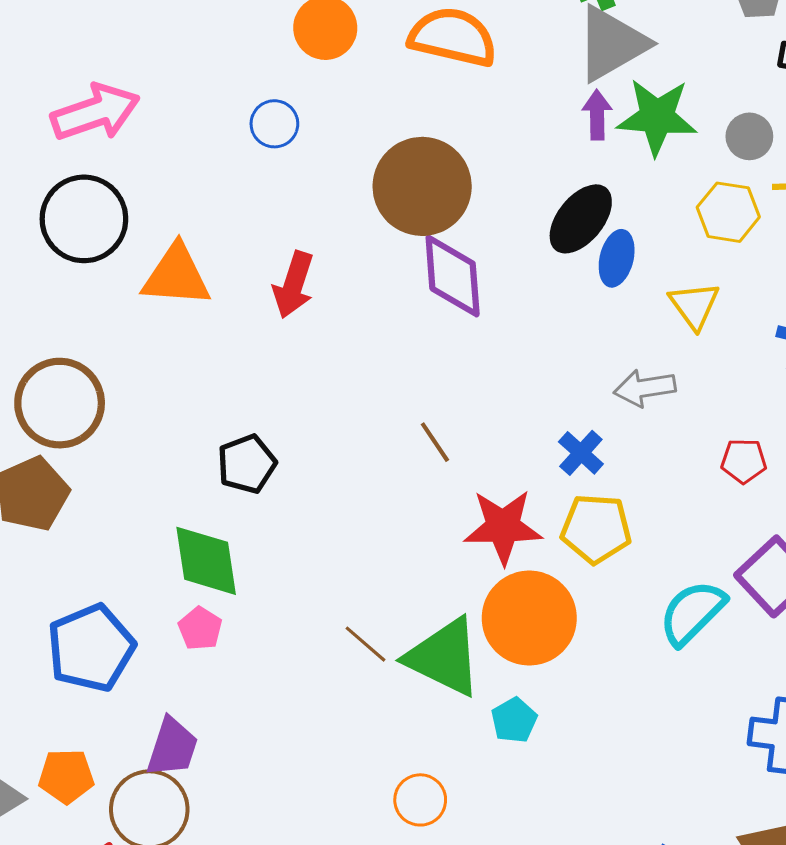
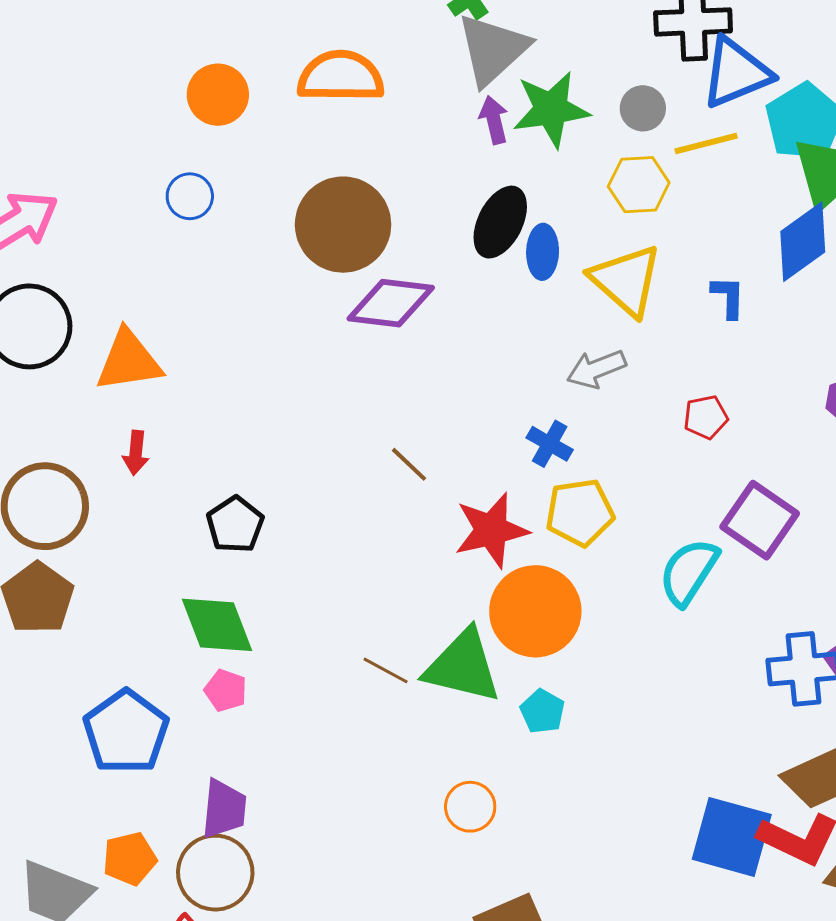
purple diamond: (453, 276) -> (391, 303), turned -66
red arrow: (293, 285) -> (136, 453), moved, size x0.7
yellow triangle: (694, 305) -> (626, 280), size x1.5

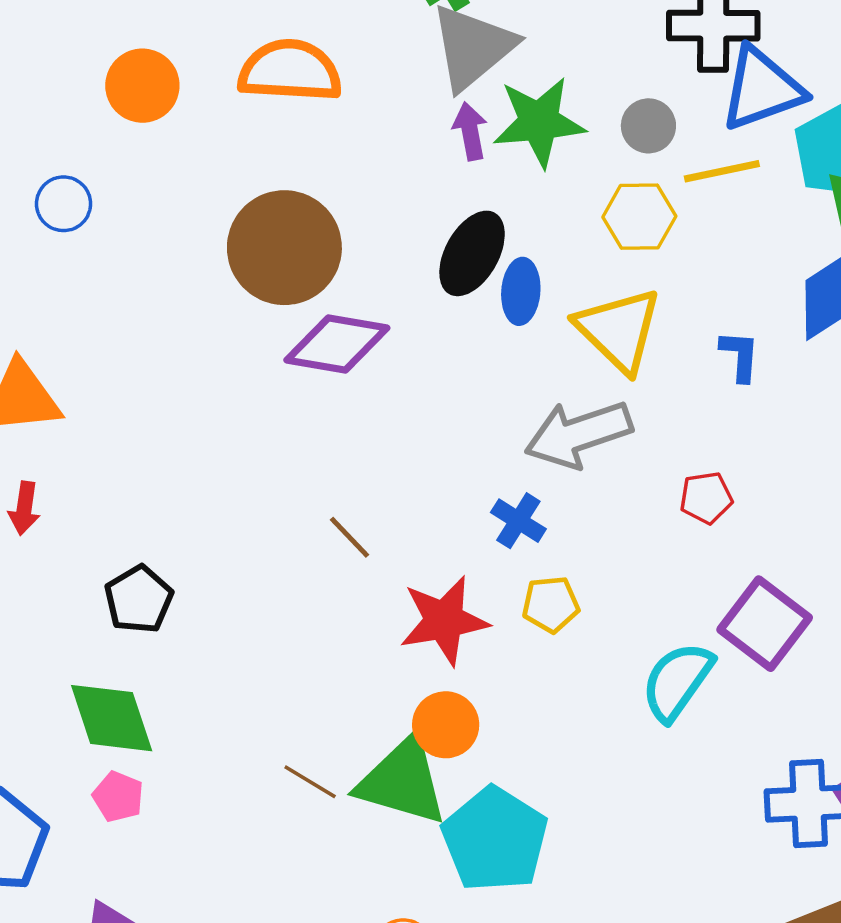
blue circle: (190, 196) -> (64, 204), moved
gray arrow: (596, 369) -> (578, 434), size x1.5
yellow pentagon: (580, 513) -> (551, 604), size x0.7
orange circle: (535, 611) -> (446, 725), moved, size x0.6
cyan pentagon: (542, 711) -> (495, 839), size x2.0

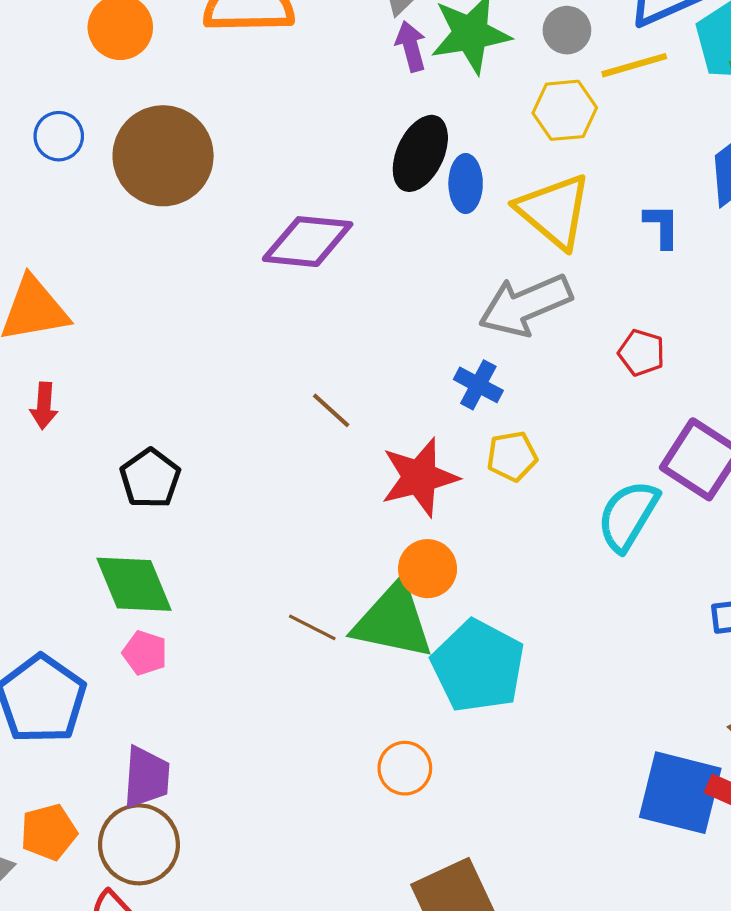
brown circle: (284, 248) -> (163, 156), moved
red pentagon: (706, 498) -> (641, 353), turned 30

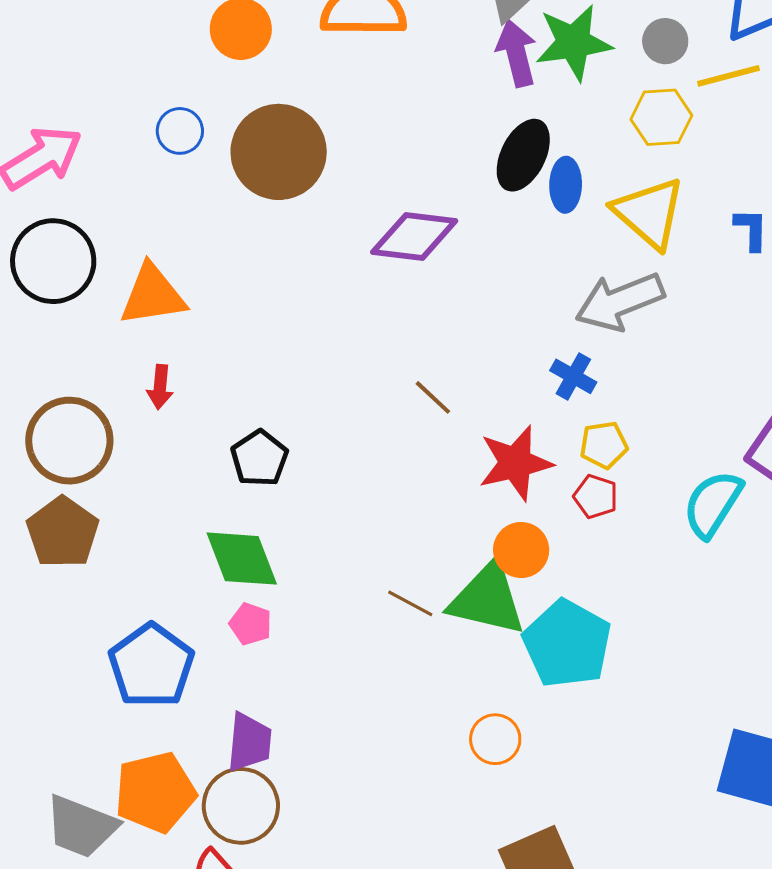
purple arrow: (411, 46) -> (517, 53), size x1.4
red pentagon: (641, 353) -> (596, 497), moved
orange pentagon: (49, 832) -> (155, 792), size x1.5

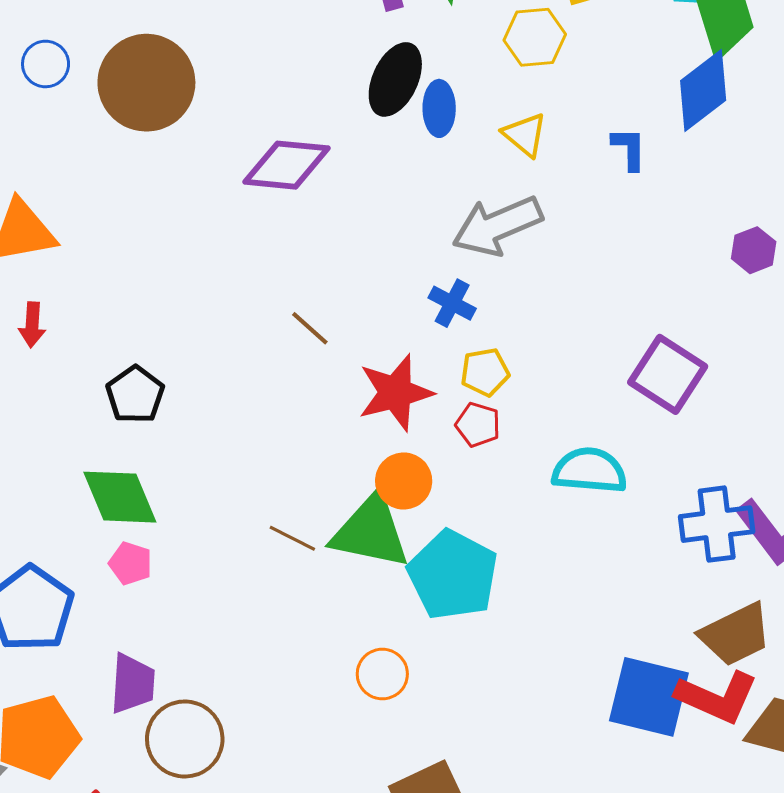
yellow triangle: (649, 213) -> (525, 135), size x0.6
cyan semicircle: (713, 504) -> (589, 470), moved, turned 64
brown circle: (241, 806) -> (185, 739), moved

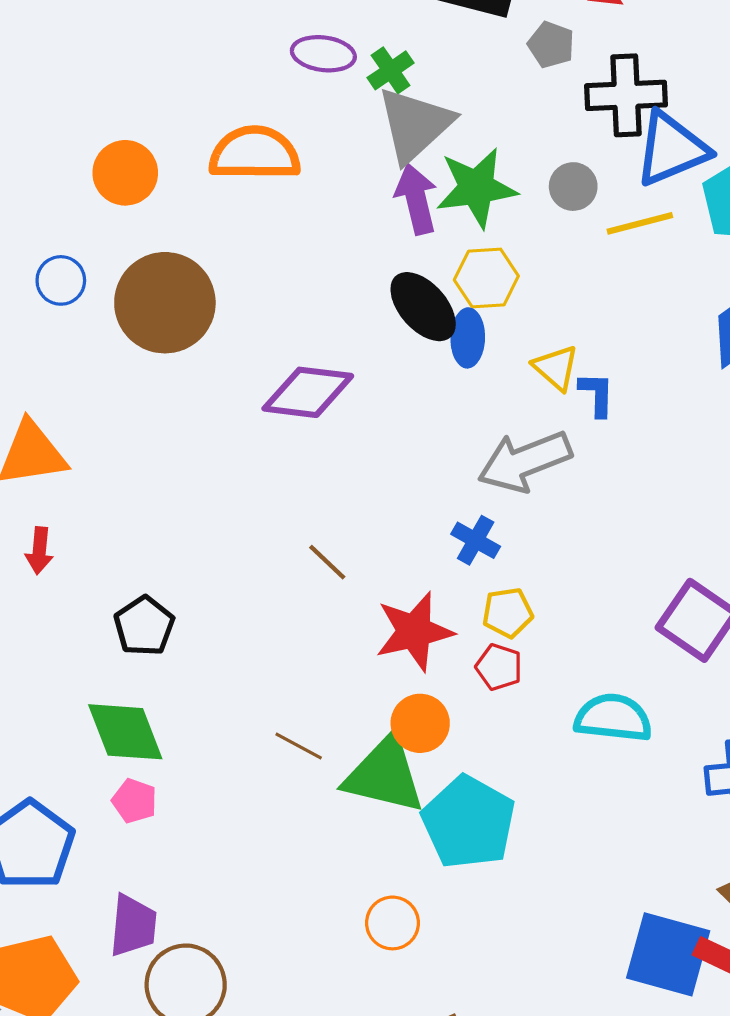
yellow hexagon: (535, 37) -> (486, 278), moved
black ellipse: (395, 79) -> (423, 307), turned -68
blue L-shape: (629, 149) -> (597, 394), moved
brown line: (292, 538) -> (299, 746), moved

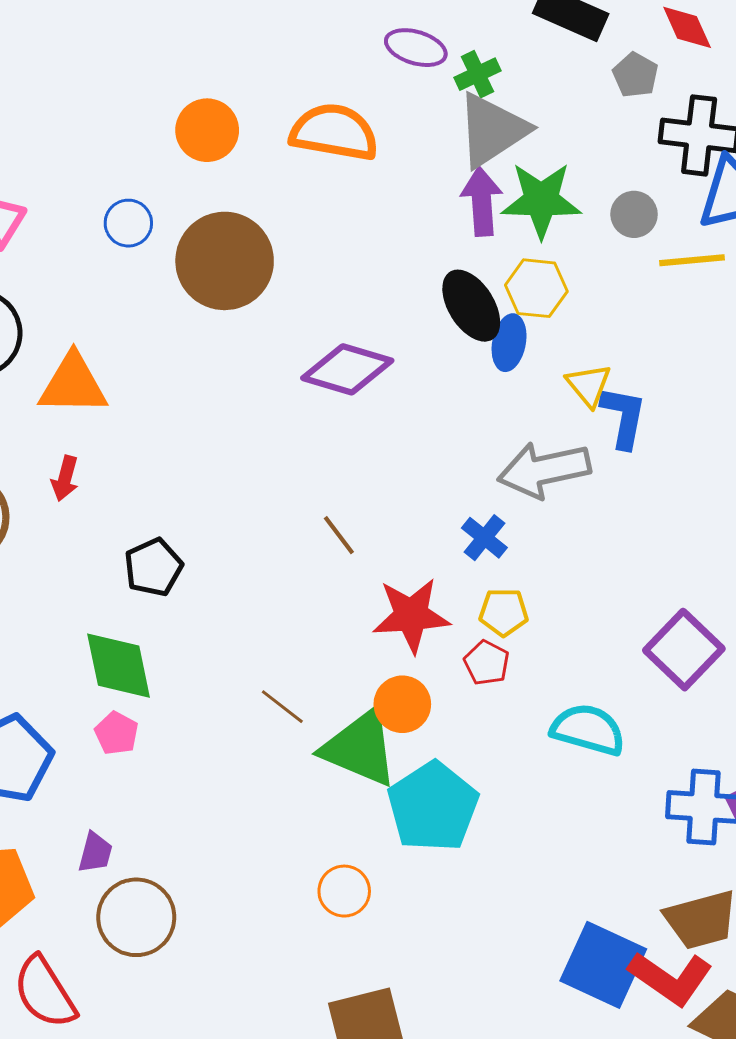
blue L-shape: (597, 394) -> (624, 417), size x1.4
purple trapezoid: (133, 926) -> (95, 852), size x0.7

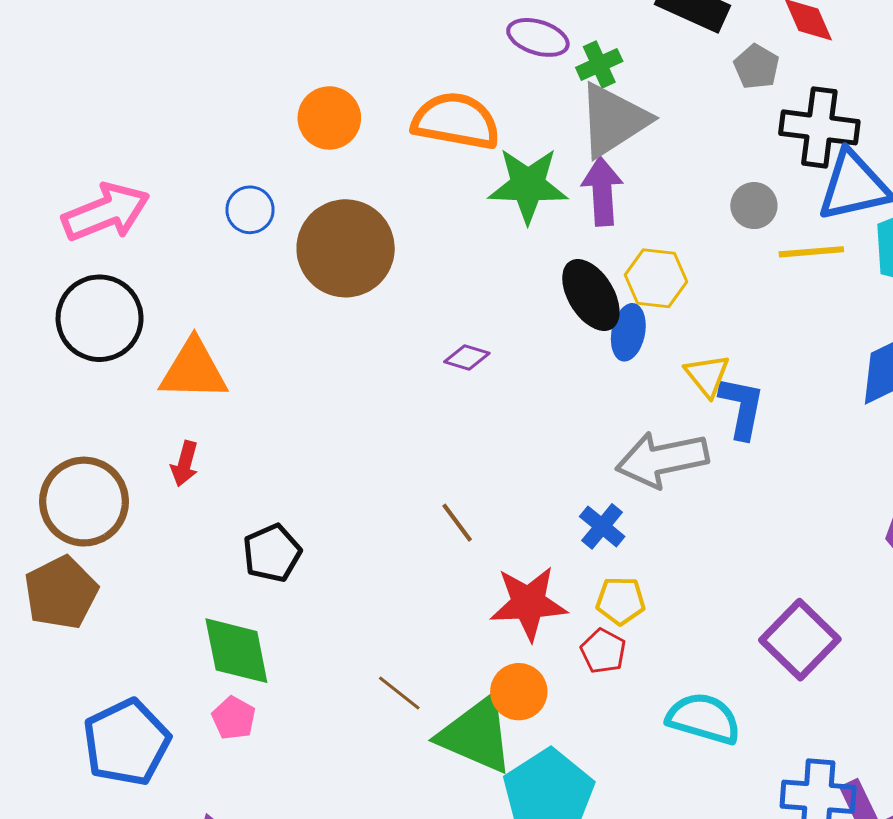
green star: (541, 200) -> (528, 185), moved
purple diamond: (347, 369) -> (467, 357), size x0.5

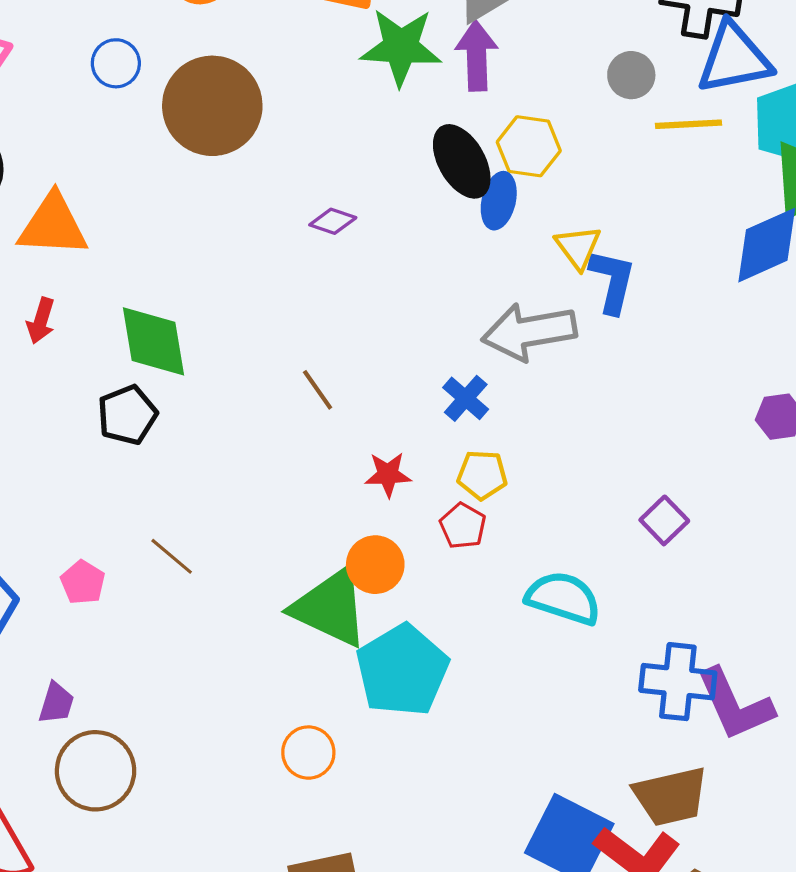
red star: (528, 603) -> (388, 474), size x0.6
purple square: (800, 640) -> (664, 520), size x0.6
green diamond: (236, 651) -> (154, 341), moved
brown line: (399, 693) -> (172, 556), moved

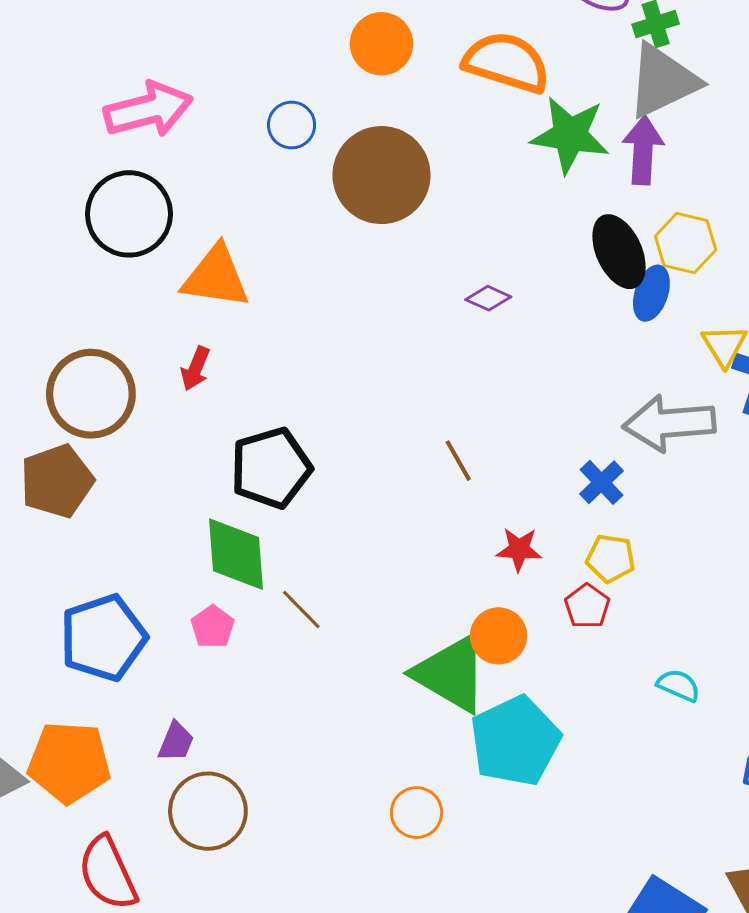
green diamond: (154, 341) -> (236, 554), moved
black pentagon: (127, 415) -> (271, 468), size x1.4
cyan semicircle: (563, 598) -> (678, 685), size x0.6

